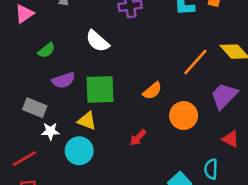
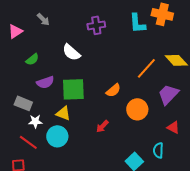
red line: (24, 159) -> (28, 142), moved, turned 66

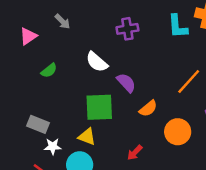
purple semicircle: (45, 82) -> (126, 83), moved, turned -114

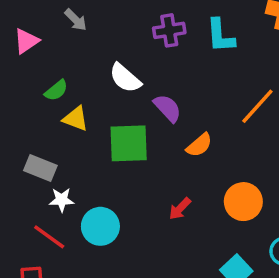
cyan L-shape: (178, 26) -> (220, 36), moved
orange circle: (178, 132) -> (243, 202), moved
yellow triangle: (87, 137) -> (76, 119), moved

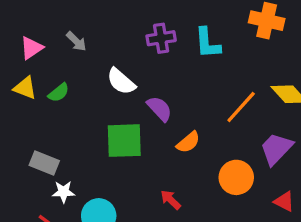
gray arrow: (76, 20) -> (76, 41), moved
yellow triangle: (76, 119) -> (25, 88), moved
orange circle: (243, 202) -> (236, 177), moved
red arrow: (180, 209) -> (171, 200), turned 90

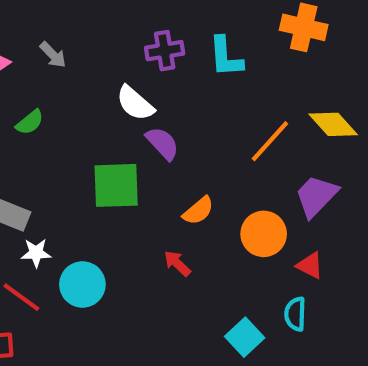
white semicircle: (121, 81) -> (135, 103), moved
orange semicircle: (188, 142) -> (198, 211), moved
red triangle: (284, 201) -> (310, 265), moved

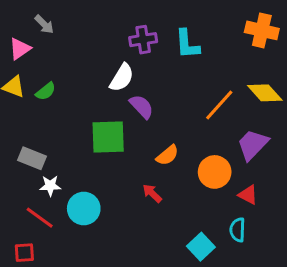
orange cross: (304, 27) -> (262, 30), moved
gray arrow: (53, 55) -> (44, 24), moved
white semicircle: (135, 103) -> (122, 78), turned -100

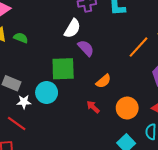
green semicircle: (46, 91) -> (21, 38), turned -120
orange circle: (215, 172) -> (127, 108), moved
cyan circle: (84, 208) -> (47, 93), moved

